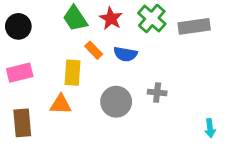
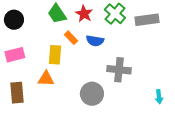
gray cross: (157, 92) -> (119, 70), size x1.6
gray circle: (116, 102) -> (92, 94), moved

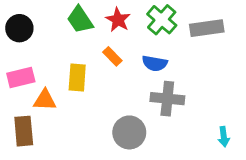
orange rectangle: (71, 38) -> (112, 56), moved
blue semicircle: (95, 41) -> (155, 63), moved
orange triangle: (46, 79) -> (45, 100), moved

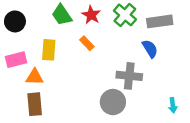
blue semicircle: (155, 63) -> (150, 49), moved, turned -132
yellow rectangle: (77, 77) -> (49, 50), moved
brown rectangle: (24, 131) -> (35, 104), moved
gray circle: (129, 132) -> (113, 102), moved

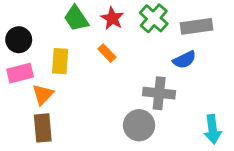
black circle: (15, 21) -> (19, 40), moved
blue semicircle: (150, 49) -> (184, 60), turned 96
orange triangle: (35, 77) -> (43, 95), turned -48
cyan arrow: (173, 105) -> (213, 129), size x1.5

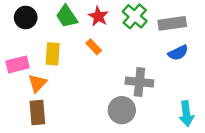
black circle: (19, 40) -> (26, 18), moved
blue semicircle: (184, 60) -> (178, 53), moved

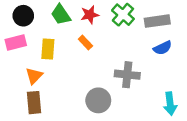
red star: (98, 16) -> (90, 15), turned 30
pink rectangle: (17, 64) -> (16, 43), moved
gray circle: (122, 110) -> (98, 100), moved

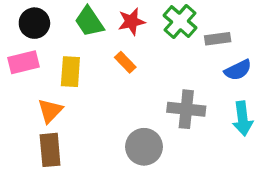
gray rectangle: (157, 21) -> (218, 39), moved, size x0.7
cyan arrow: (170, 104) -> (243, 119), moved

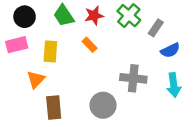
gray rectangle: (218, 39) -> (156, 28), turned -48
brown rectangle: (50, 150) -> (54, 107), moved

